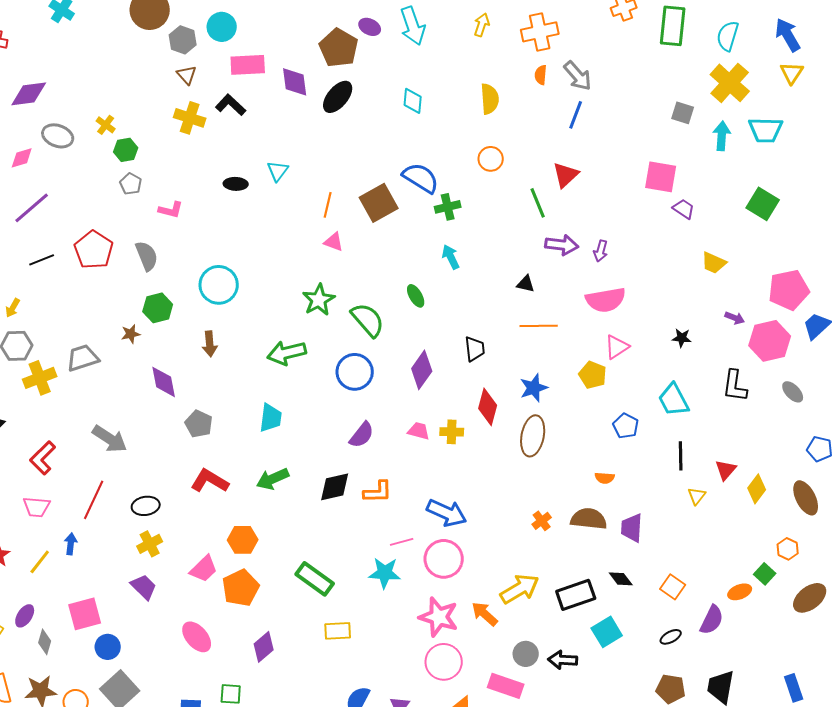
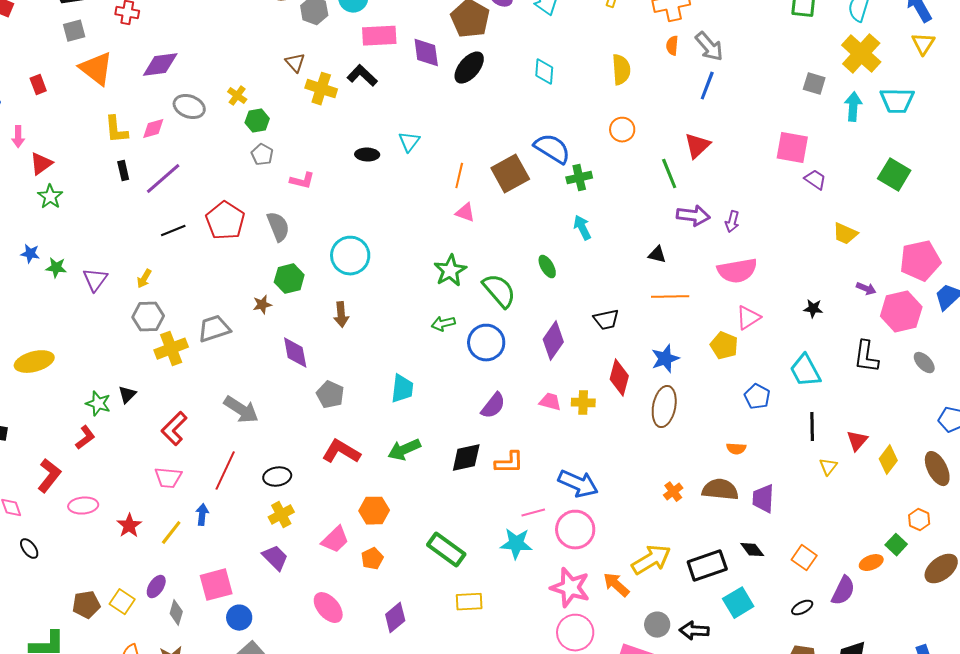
brown triangle: (187, 75) -> (295, 63), moved
black trapezoid: (475, 349) -> (606, 320), turned 84
green arrow: (287, 353) -> (443, 324), moved, size x0.6
orange pentagon: (241, 588) -> (372, 559), size x0.6

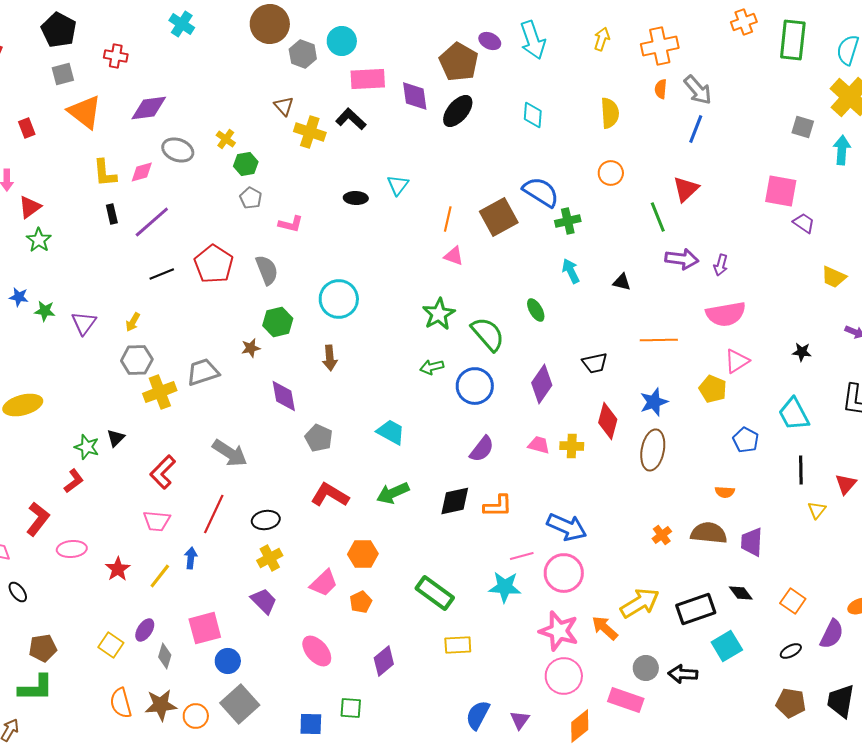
black triangle: (657, 255) -> (622, 282), moved
cyan trapezoid: (402, 389) -> (391, 432), turned -68
brown pentagon: (86, 605) -> (43, 648), moved

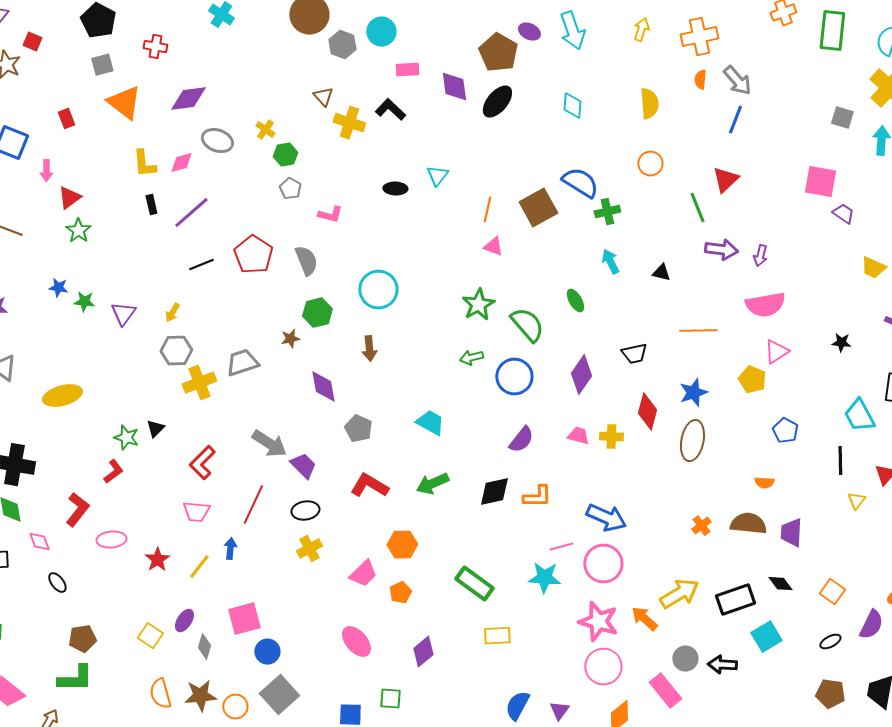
pink rectangle: (368, 79) -> (407, 70), size x0.7
cyan trapezoid: (794, 414) -> (859, 416), moved
purple trapezoid: (264, 601) -> (303, 466), moved
pink rectangle: (626, 700) -> (665, 691), turned 32

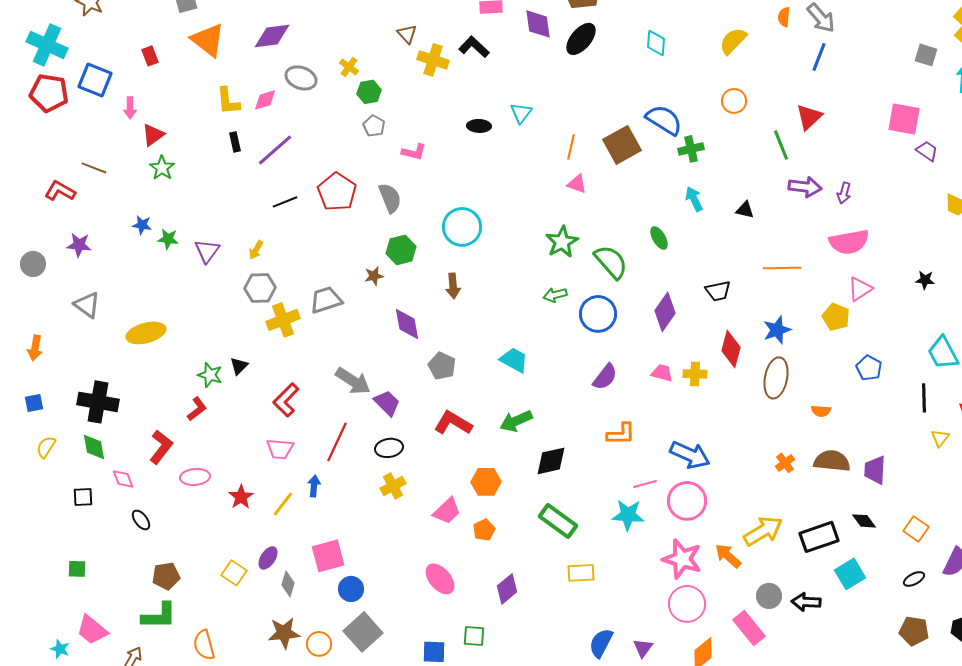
yellow semicircle: (649, 104) -> (733, 41), turned -132
orange semicircle: (764, 483) -> (821, 411), moved
black diamond: (494, 492) -> (551, 461), moved
orange semicircle: (160, 694) -> (204, 645), moved

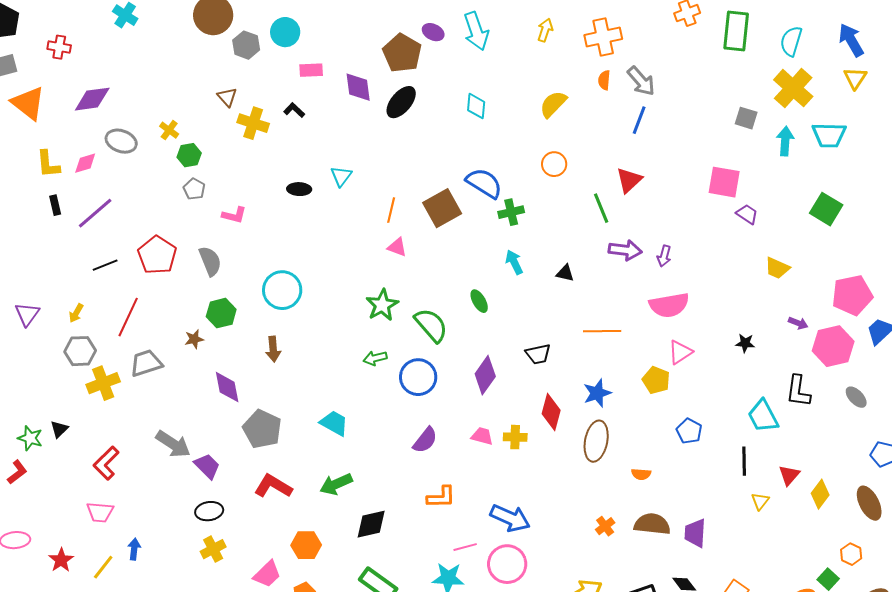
black L-shape: (474, 47) -> (294, 110), size x0.7
gray pentagon: (442, 366) -> (262, 429), size x1.4
red line: (337, 442) -> (128, 317), moved

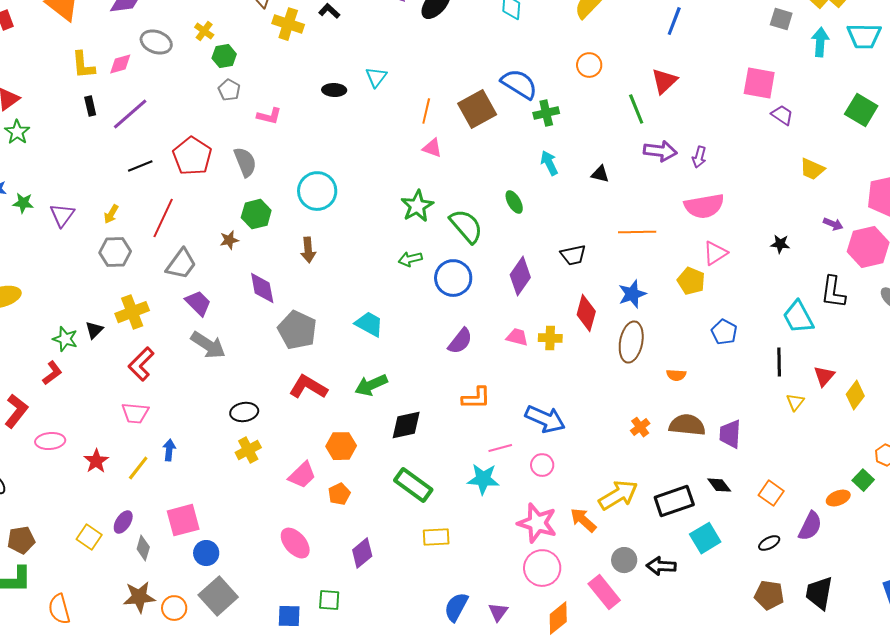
gray trapezoid: (146, 363) -> (181, 264), turned 144
yellow cross: (103, 383) -> (132, 312), moved
purple trapezoid: (207, 466) -> (198, 303), moved
pink circle: (507, 564) -> (542, 465), size x0.6

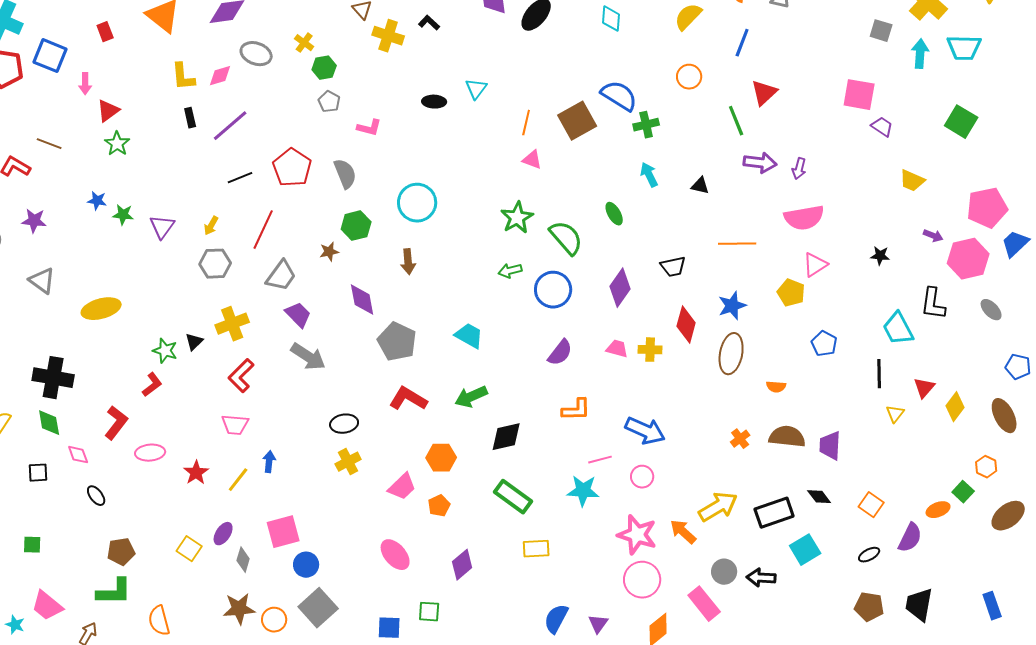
blue line: (674, 21) -> (742, 43), moved

